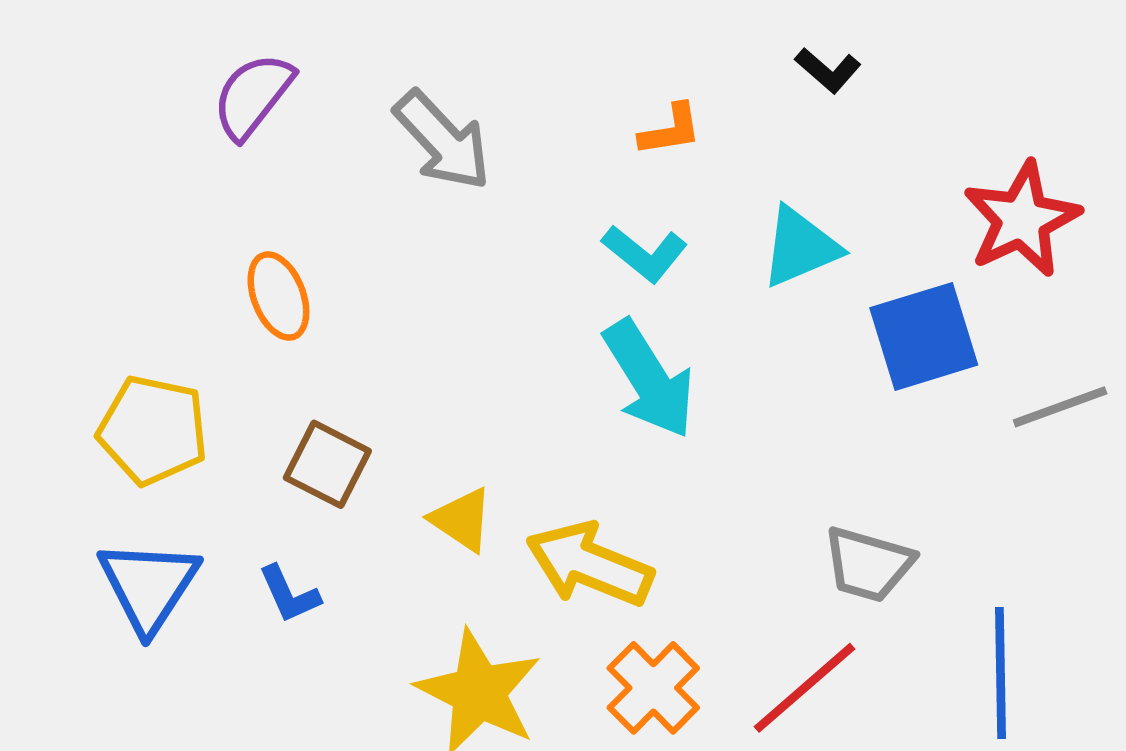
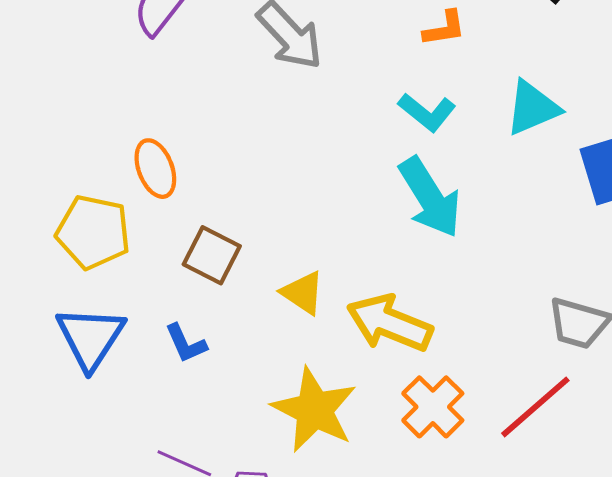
orange ellipse: (278, 296) -> (155, 169), moved

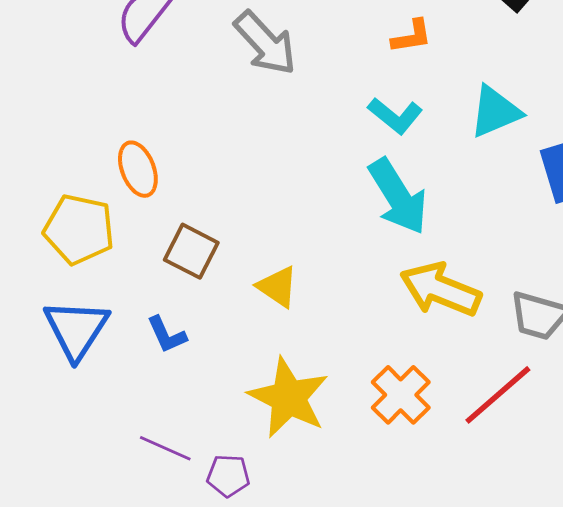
yellow arrow: (389, 323) -> (440, 290), moved

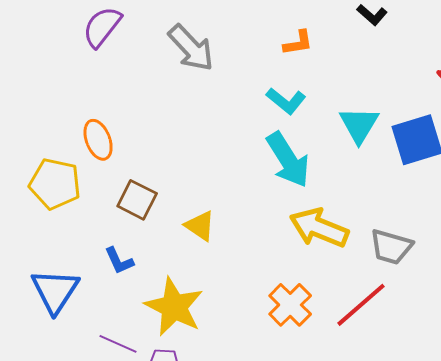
cyan triangle: (495, 112) -> (359, 125), moved, turned -36
blue triangle: (76, 329) -> (55, 291), moved
yellow star: (288, 398) -> (174, 307), moved

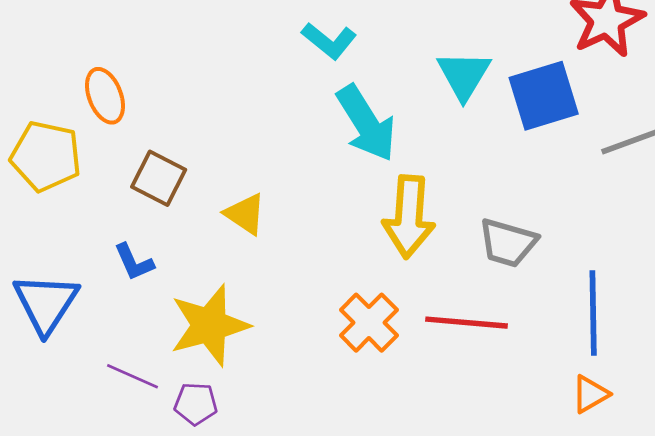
cyan L-shape: (286, 101) -> (329, 41), moved
yellow arrow: (319, 228) -> (409, 217), turned -108
red line: (361, 305) -> (467, 323), turned 46
yellow star: (174, 307) -> (209, 325), turned 30

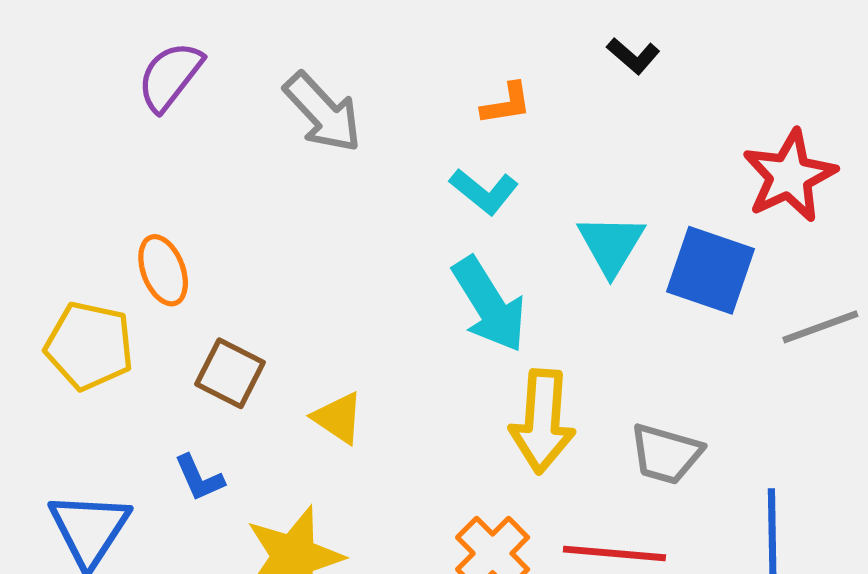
cyan L-shape: (329, 41) -> (484, 191), moved
blue square: (544, 96) -> (711, 270), turned 36

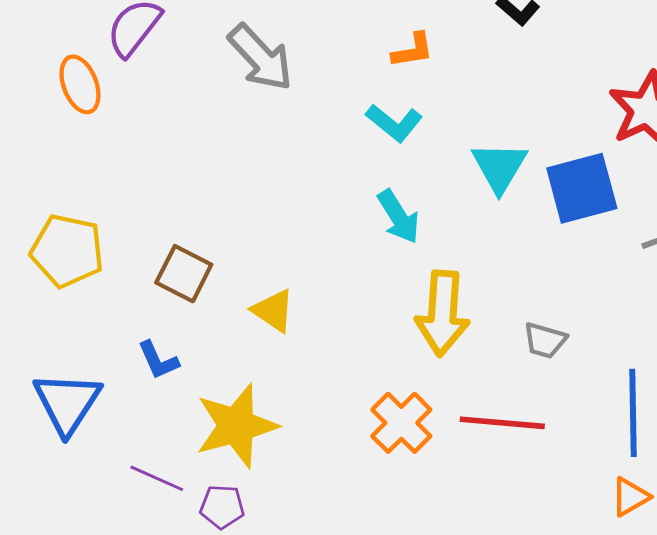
orange ellipse: (163, 270) -> (80, 84), moved
blue square: (711, 270) -> (582, 188), turned -34
cyan arrow: (489, 305) -> (398, 217), size x0.7
gray trapezoid: (666, 454) -> (545, 340), size x0.7

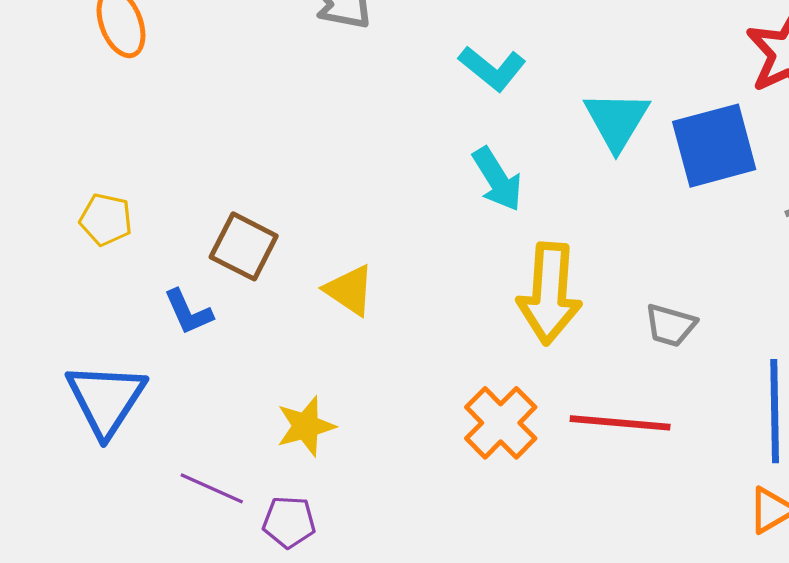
yellow pentagon: (67, 251) -> (106, 220), size x0.6
blue L-shape: (158, 360) -> (188, 312), moved
yellow star: (236, 426) -> (306, 426), size x0.6

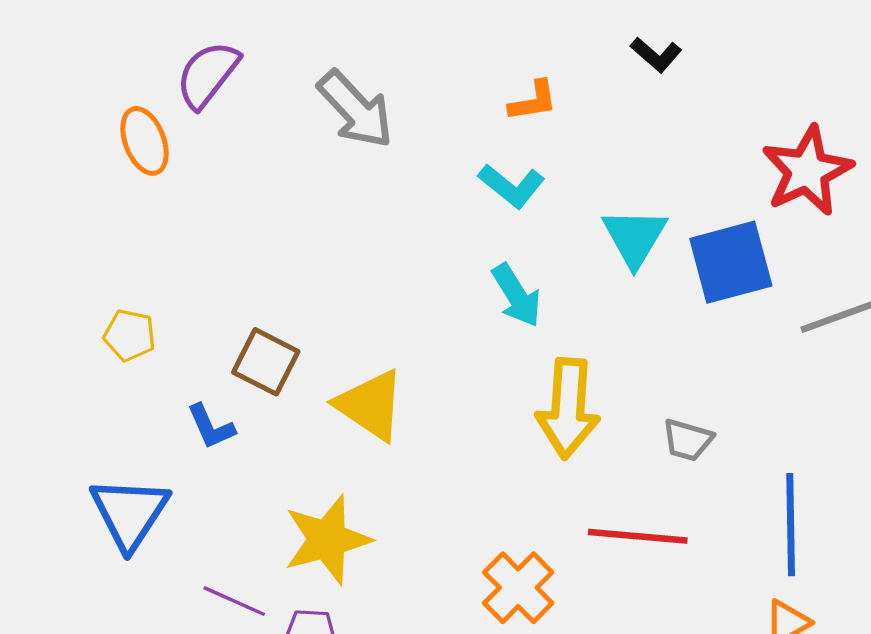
yellow triangle: (350, 290) -> (370, 405), size x1.4
orange cross: (501, 423) -> (518, 588), moved
yellow star: (306, 426) -> (327, 540), size x1.5

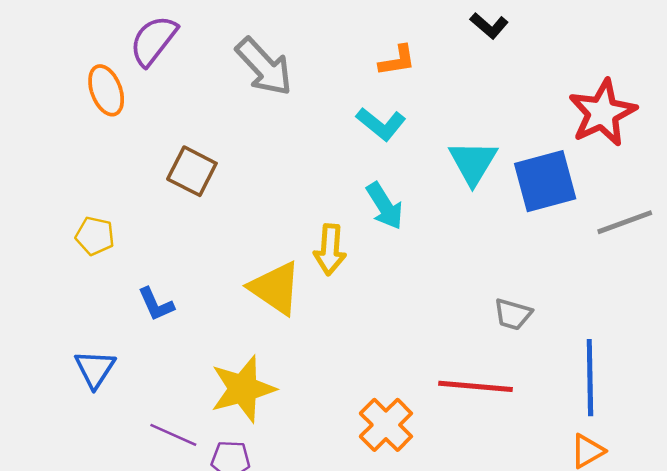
brown square: (266, 362) -> (192, 171), moved
yellow arrow: (568, 408) -> (330, 250), moved, size x0.7
blue triangle: (130, 513) -> (95, 369), size x0.7

